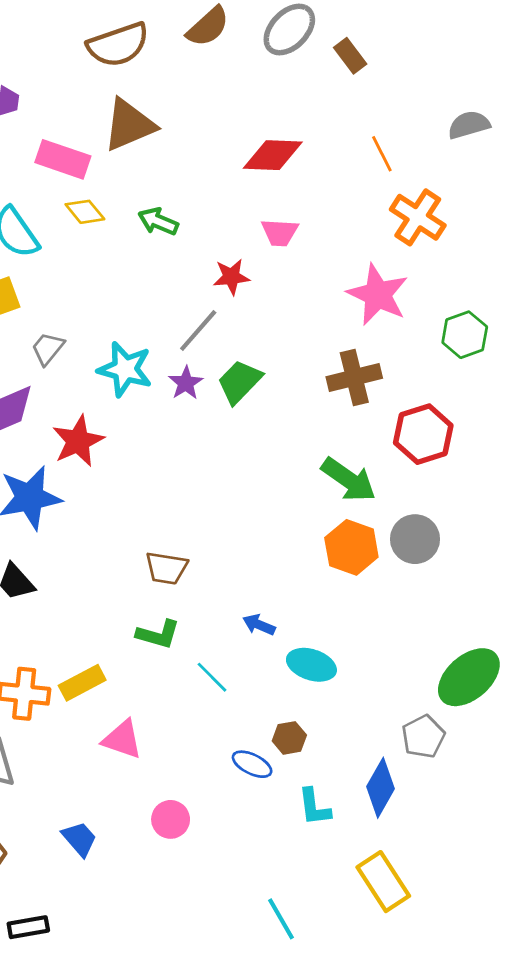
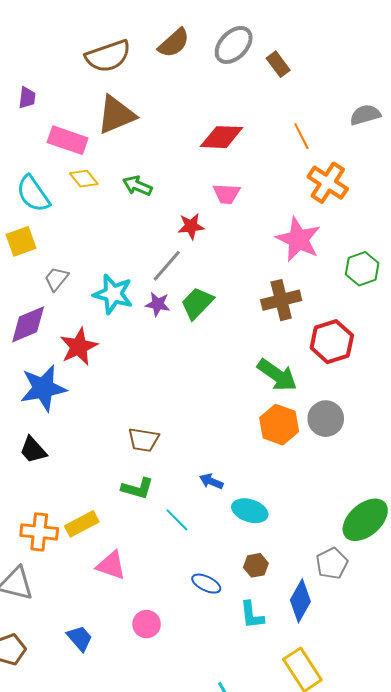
purple star: (186, 383) -> (158, 304), turned -30
brown hexagon: (289, 738) -> (256, 565), moved

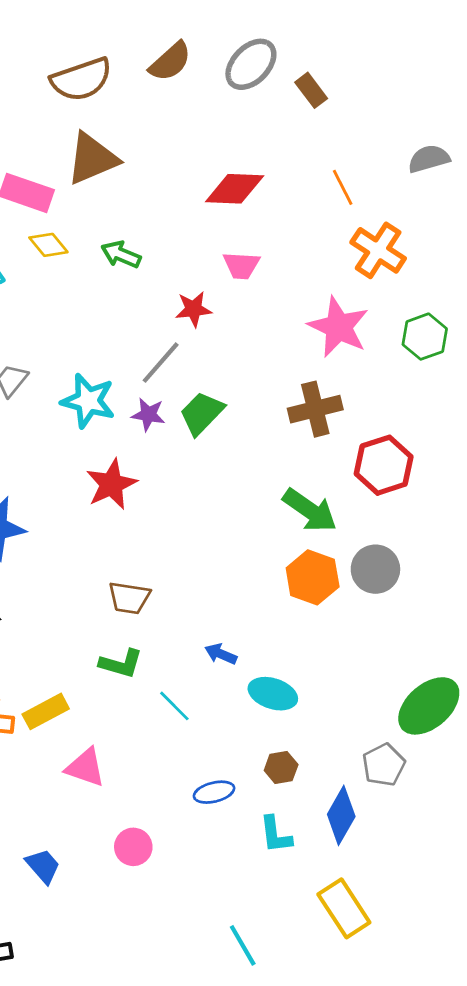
green hexagon: (362, 269) -> (425, 337), moved
red star: (79, 347) -> (111, 484), moved
blue ellipse: (206, 584) -> (214, 792), turned -40

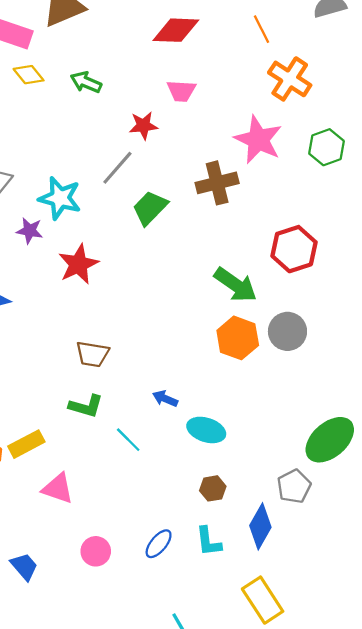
brown cross: (315, 409) -> (217, 183), moved
purple star: (148, 415) -> (30, 231), moved
blue ellipse: (214, 792) -> (159, 544), moved, turned -36

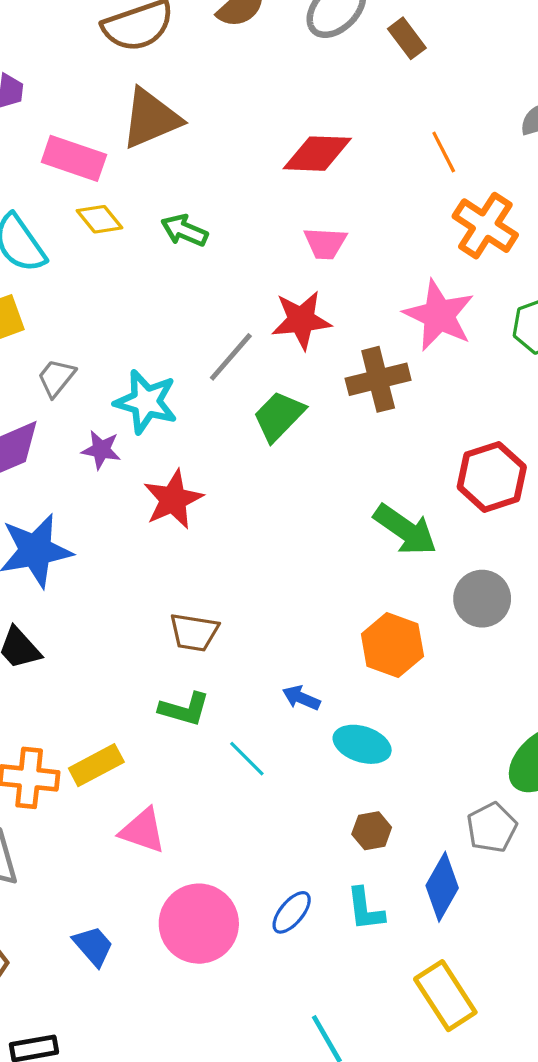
red star: (143, 126) -> (301, 320), moved, size x1.4
orange hexagon: (238, 338) -> (392, 645), moved
pink circle: (96, 551) -> (199, 924), size x1.8

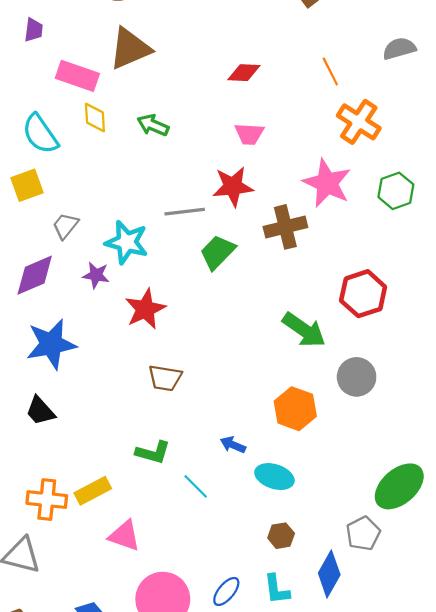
red diamond: (317, 154) -> (244, 73), size x0.7
yellow diamond: (100, 219) -> (95, 117), turned 36
gray line: (231, 357) -> (185, 212), turned 42
brown trapezoid: (194, 632) -> (165, 378), moved

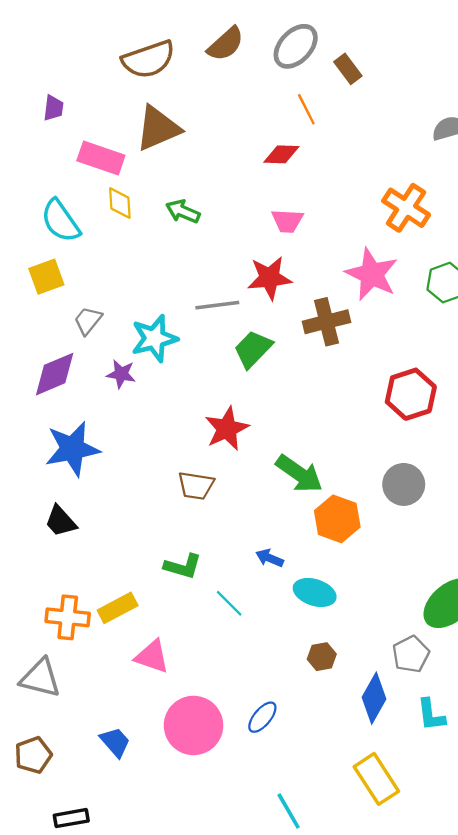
orange line: (330, 72) -> (306, 109), moved
cyan star: (127, 242) -> (154, 338), turned -30
red star: (145, 309) -> (227, 429), moved
green arrow: (304, 330) -> (299, 474), moved
cyan L-shape: (277, 589) -> (431, 715), moved

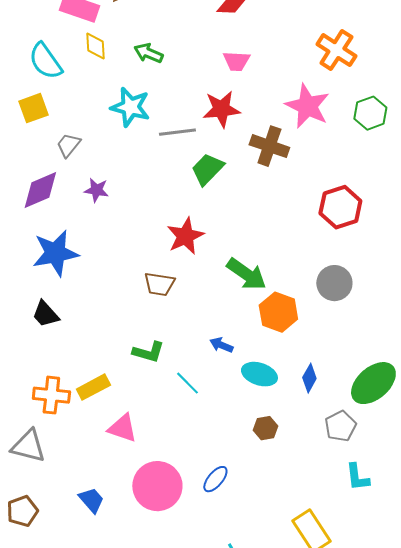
brown cross: (327, 322) -> (269, 146), turned 33
cyan star: (154, 338) -> (130, 107), moved, turned 30
blue diamond: (374, 698) -> (309, 378), moved, size x0.7

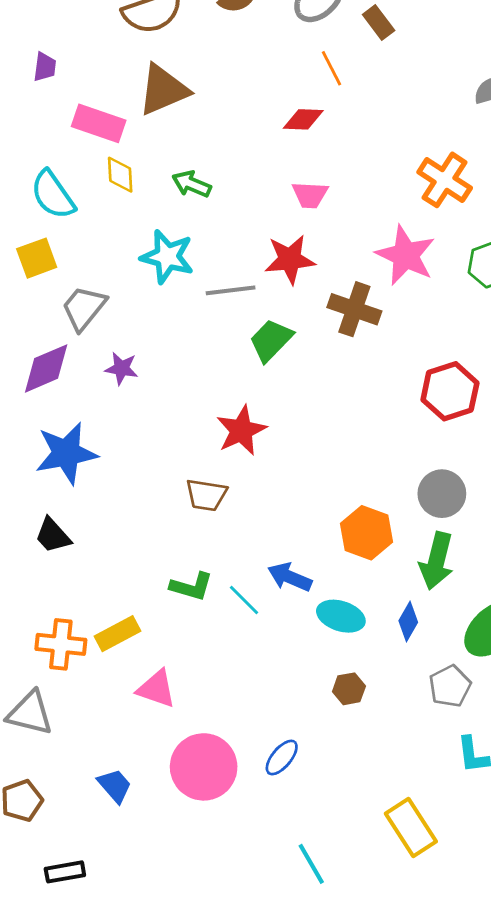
gray trapezoid: (68, 145) -> (84, 308), size x1.4
green arrow: (246, 274) -> (436, 561), moved, turned 69
blue arrow: (221, 345) -> (290, 577), size x1.4
cyan line: (187, 383) -> (244, 600), moved

